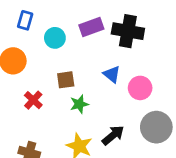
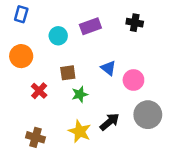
blue rectangle: (25, 20) -> (21, 14), moved
black cross: (128, 31) -> (135, 23), moved, size x0.6

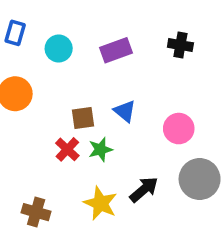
cyan circle: (58, 36) -> (59, 49), moved
blue triangle: (108, 68) -> (125, 111), moved
red cross: (39, 91) -> (67, 149), moved

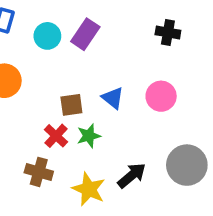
purple rectangle: (116, 50) -> (85, 34), moved, turned -36
pink circle: (179, 129) -> (161, 96), moved
brown cross: (36, 212) -> (39, 172), moved

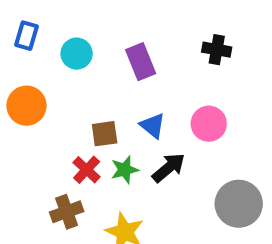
purple rectangle: (85, 34) -> (141, 62), moved, turned -56
brown cross: (39, 172) -> (67, 212), turned -36
black arrow: (132, 175) -> (169, 168), moved

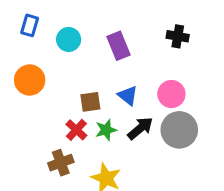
gray circle: (239, 204) -> (179, 130), moved

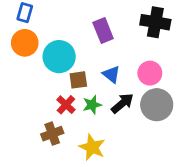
black cross: (178, 36) -> (155, 22), size x1.5
cyan circle: (69, 39) -> (59, 57), moved, size x1.5
orange circle: (30, 80) -> (25, 43), moved

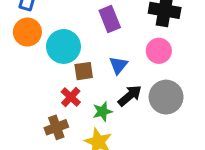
pink circle: (150, 73) -> (159, 51), moved
blue triangle: (111, 74) -> (118, 65), turned 30
green star: (92, 105) -> (102, 111), moved

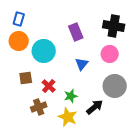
brown square: (84, 71) -> (26, 78), moved
black arrow: (130, 96) -> (95, 107), moved

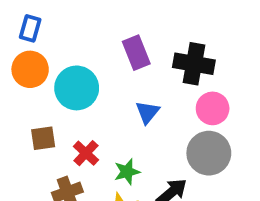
black cross: (114, 26) -> (194, 64), moved
pink circle: (110, 54) -> (213, 108), moved

